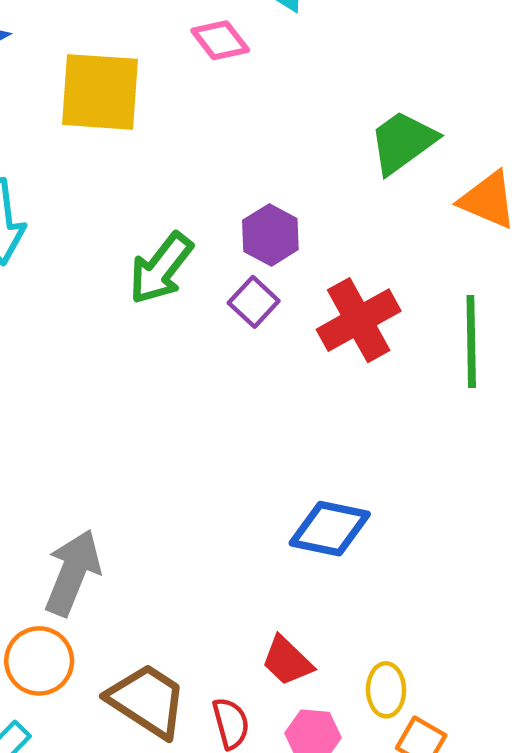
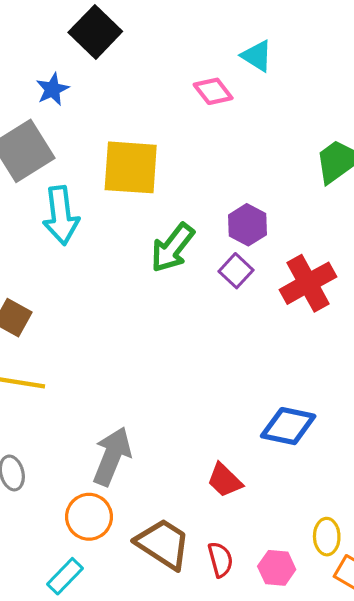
yellow square: (100, 92) -> (131, 167), moved
red trapezoid: (287, 661) -> (225, 480), moved

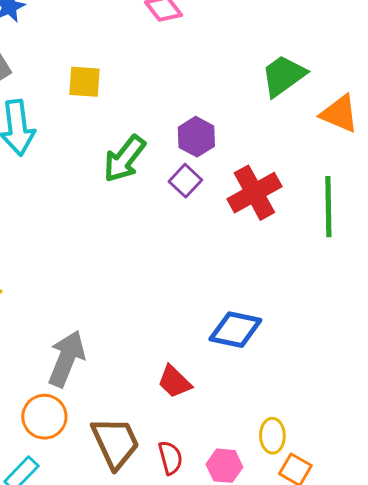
yellow square: (131, 167) -> (84, 82), size x0.6
brown trapezoid: (163, 544) -> (115, 443), turned 32

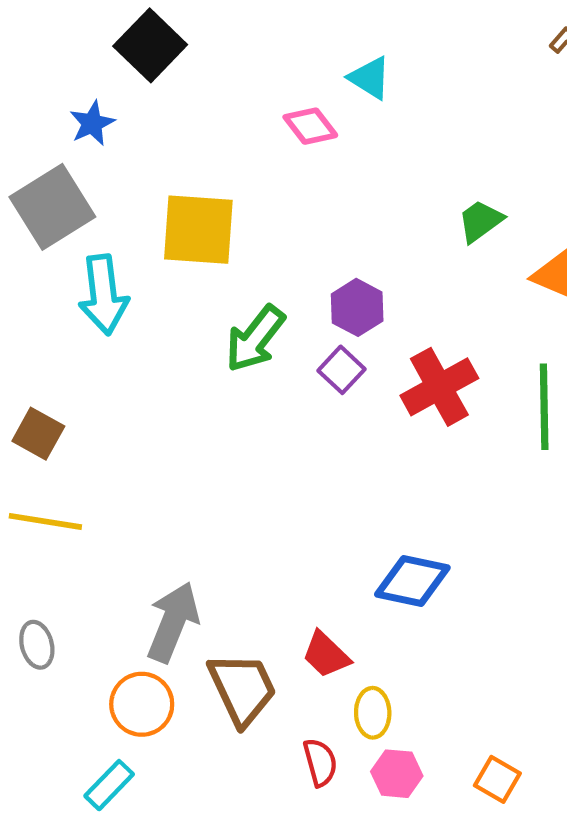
green trapezoid: (283, 76) -> (480, 221), size x0.7
yellow square: (84, 82) -> (198, 230), size x1.6
yellow ellipse: (272, 436) -> (373, 713), moved
brown trapezoid: (115, 443) -> (242, 689), moved

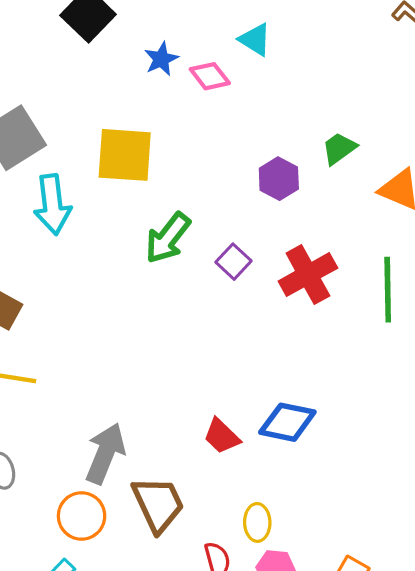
blue star: (92, 123) -> (161, 59), moved
purple hexagon: (357, 307) -> (279, 179), moved
red trapezoid: (326, 655) -> (222, 436), moved

